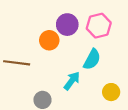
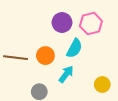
orange circle: (49, 40) -> (45, 56), moved
cyan semicircle: (92, 59) -> (74, 48), moved

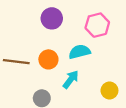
purple circle: (62, 23) -> (52, 18), moved
cyan semicircle: (74, 48) -> (80, 52), turned -132

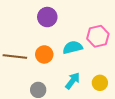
pink hexagon: (97, 25) -> (98, 36), moved
cyan arrow: (71, 79) -> (73, 81), moved

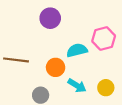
orange circle: (44, 54) -> (56, 67), moved
cyan arrow: (73, 81) -> (77, 86), turned 84

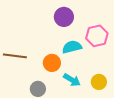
purple circle: (50, 18) -> (64, 17), moved

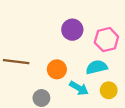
purple circle: (64, 17) -> (72, 30), moved
cyan semicircle: (72, 47) -> (97, 67), moved

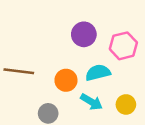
cyan semicircle: (97, 67) -> (98, 73), moved

